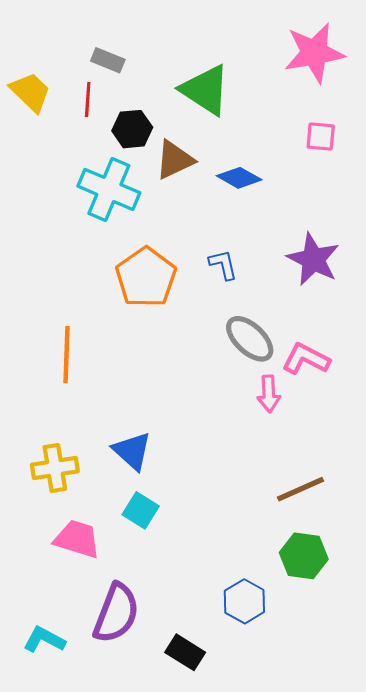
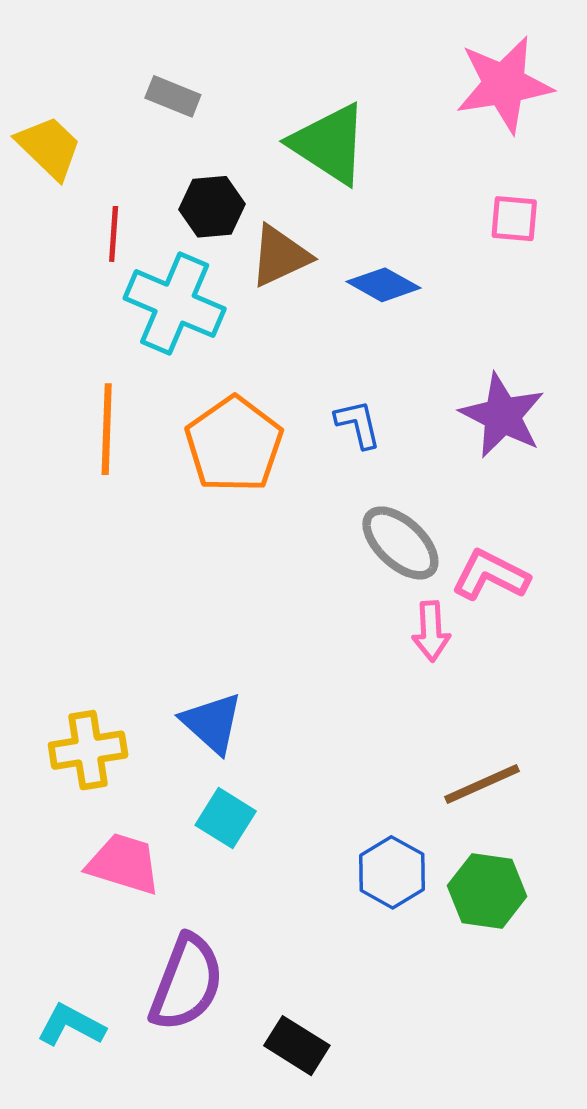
red line: (88, 99) -> (114, 234), moved
orange line: (66, 355) -> (107, 429), moved
blue hexagon: (244, 601) -> (392, 872), moved

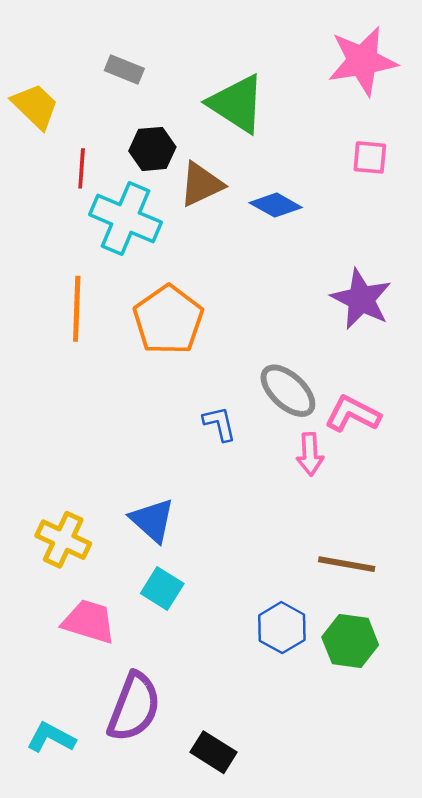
blue L-shape: (358, 424) -> (220, 424), moved
yellow cross: (88, 750) -> (63, 540), turned 34
brown line: (482, 784) -> (347, 564), turned 34

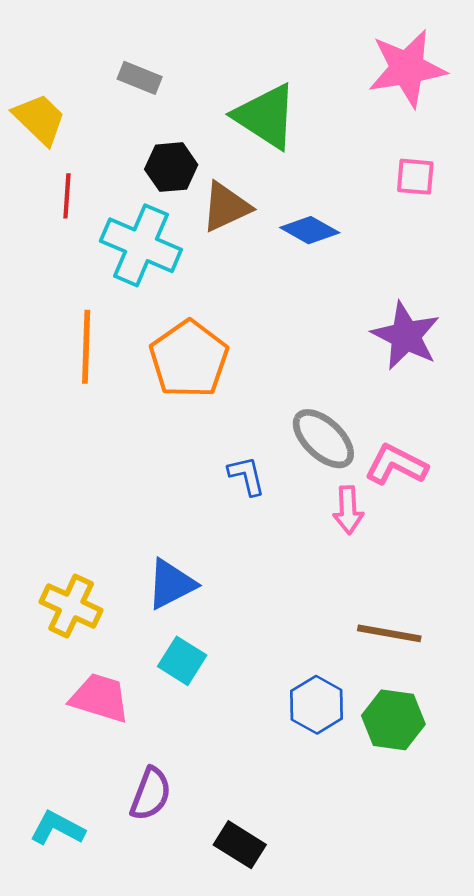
red line: (82, 168) -> (67, 196), moved
blue triangle: (152, 520) -> (171, 584), turned 51
purple semicircle: (134, 707) -> (151, 794), size x0.7

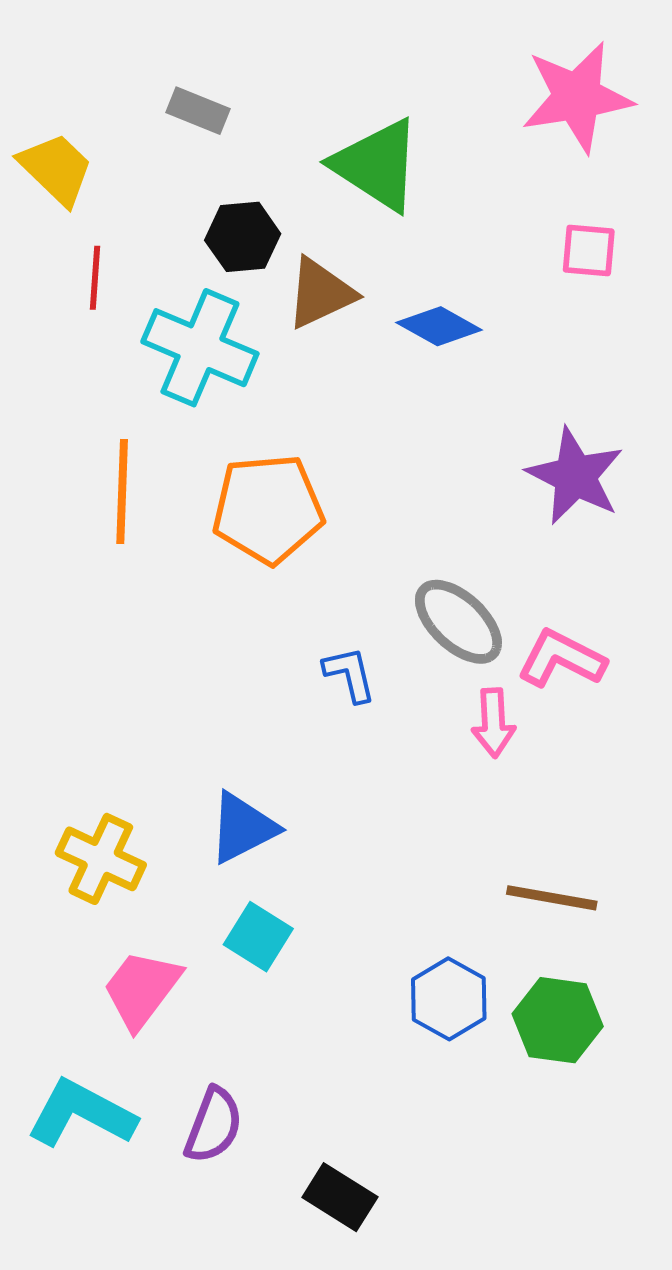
orange pentagon: (189, 359) -> (268, 509), turned 30
pink trapezoid: (100, 698) -> (142, 989), turned -70
cyan L-shape: (57, 828) -> (81, 1114), moved, size x1.4

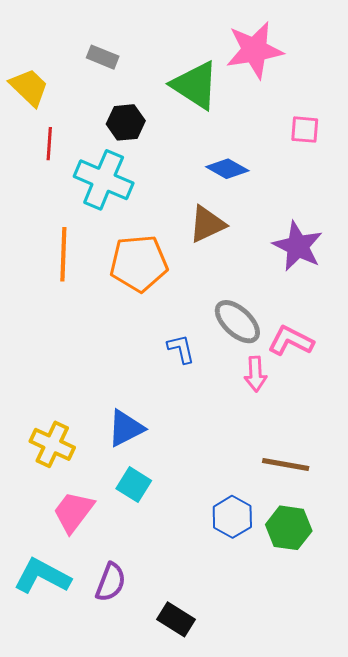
pink star: (577, 97) -> (254, 50), moved
brown triangle: (320, 293) -> (207, 224), moved

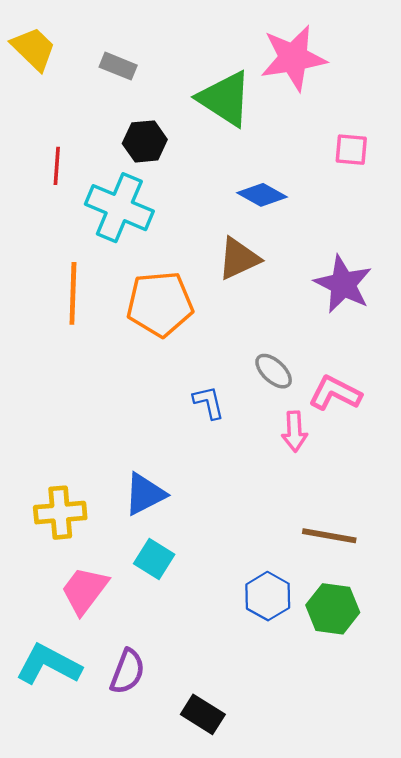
yellow trapezoid: (29, 87) -> (34, 49), moved
gray ellipse: (237, 322) -> (274, 371), size x0.7
yellow cross: (52, 444) -> (60, 513), turned -30

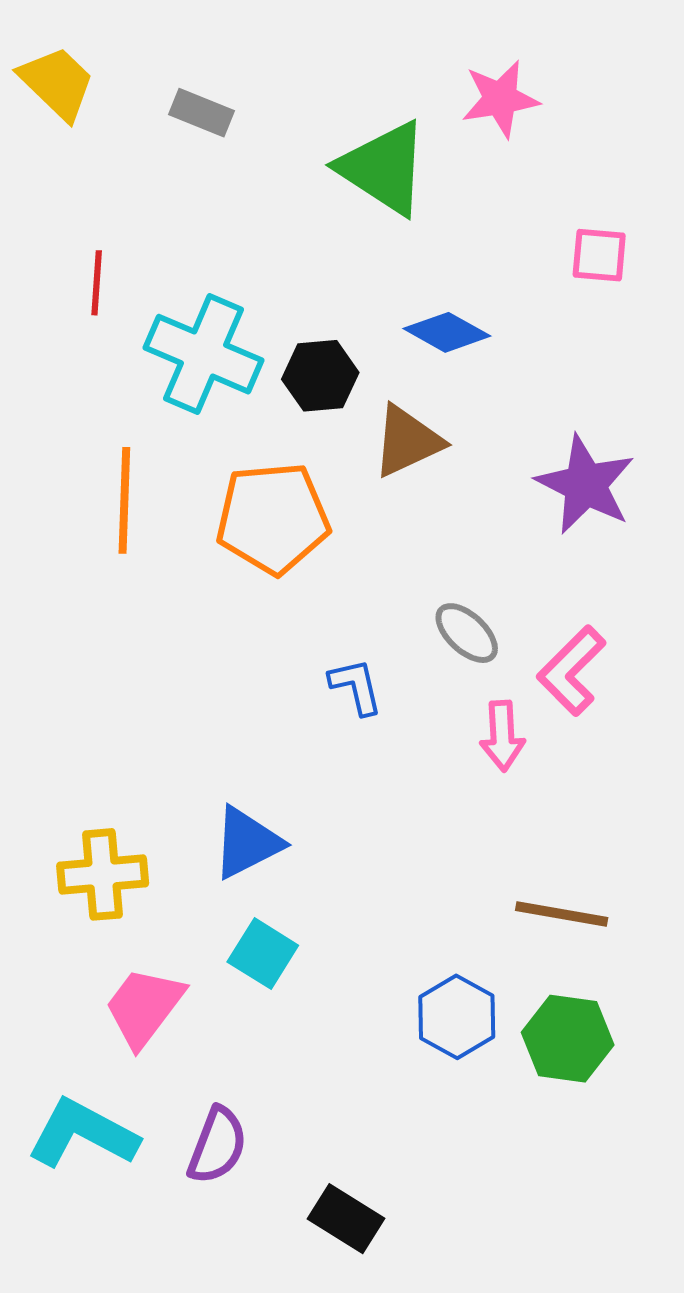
pink star: (293, 58) -> (500, 99), size x0.7
black hexagon: (145, 141) -> (320, 376), moved
pink L-shape: (335, 393) -> (572, 671), turned -72

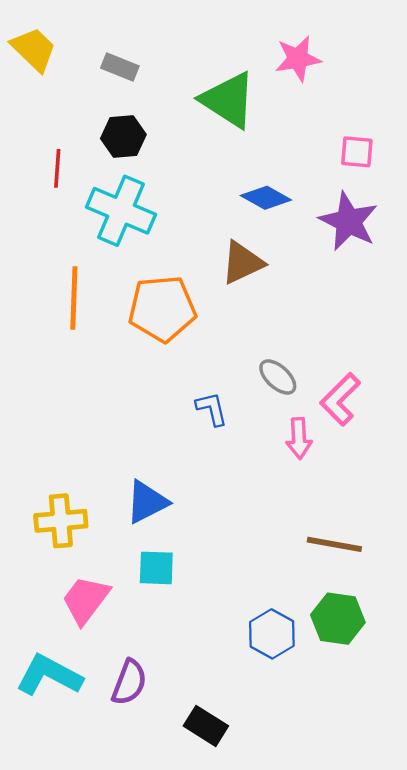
black hexagon: (320, 376) -> (123, 136), moved
purple star: (585, 485) -> (349, 221), moved
cyan square: (263, 954) -> (156, 568), turned -30
blue hexagon: (457, 1017) -> (272, 634), moved

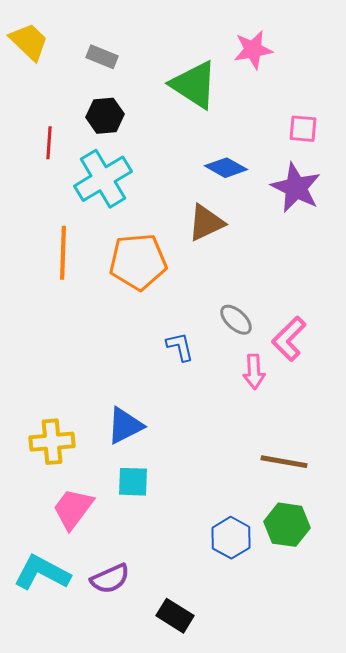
cyan cross: (121, 211) -> (103, 179), turned 36
purple semicircle: (129, 682) -> (110, 579), turned 45

